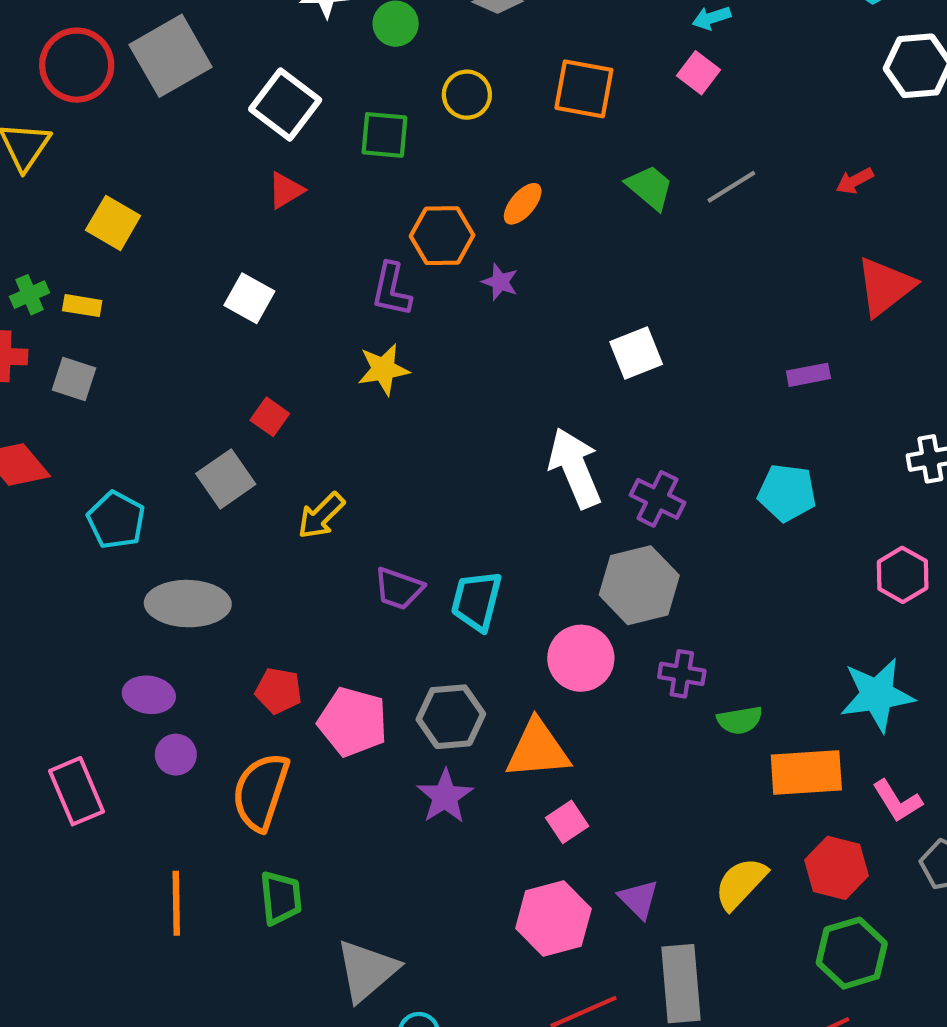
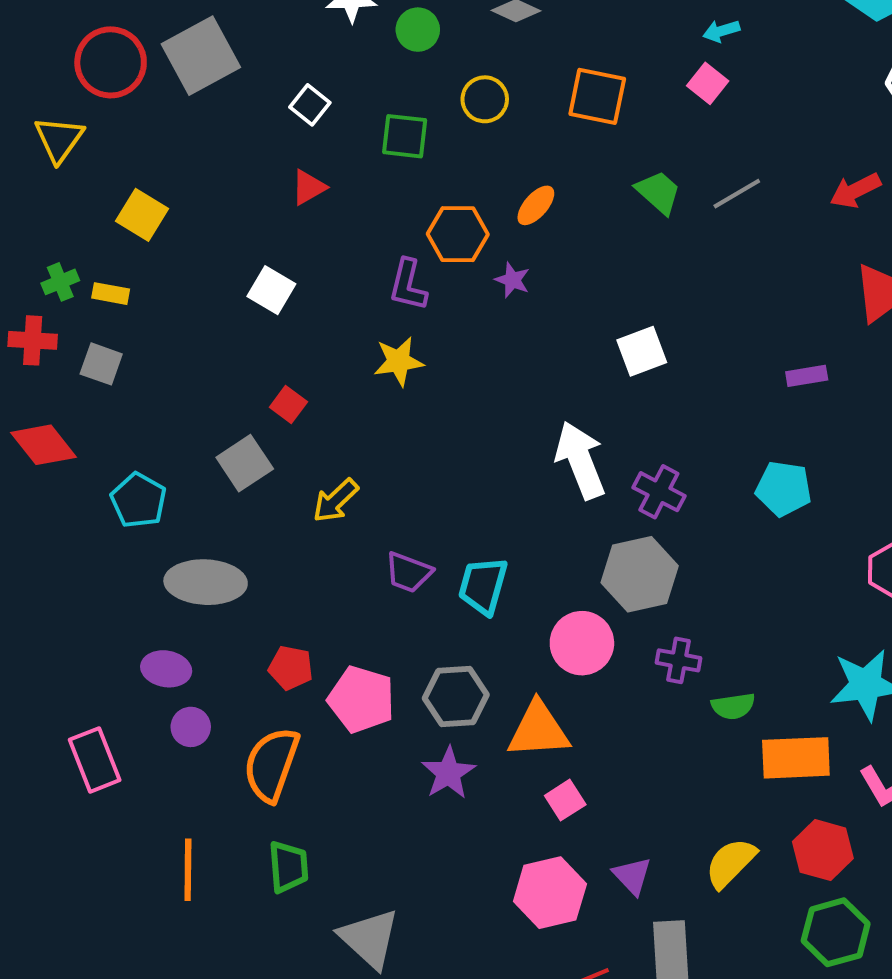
white square: (285, 105) -> (310, 105), size x0.6
red arrow: (855, 181) -> (855, 191), size x1.4
gray triangle: (367, 970) -> (369, 938), turned -38

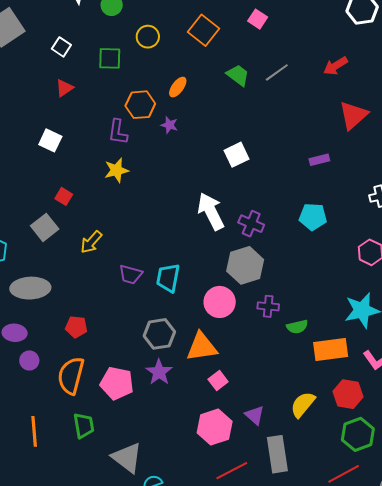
orange square: (597, 96) -> (203, 30), turned 32
pink pentagon: (361, 699) -> (117, 383), moved

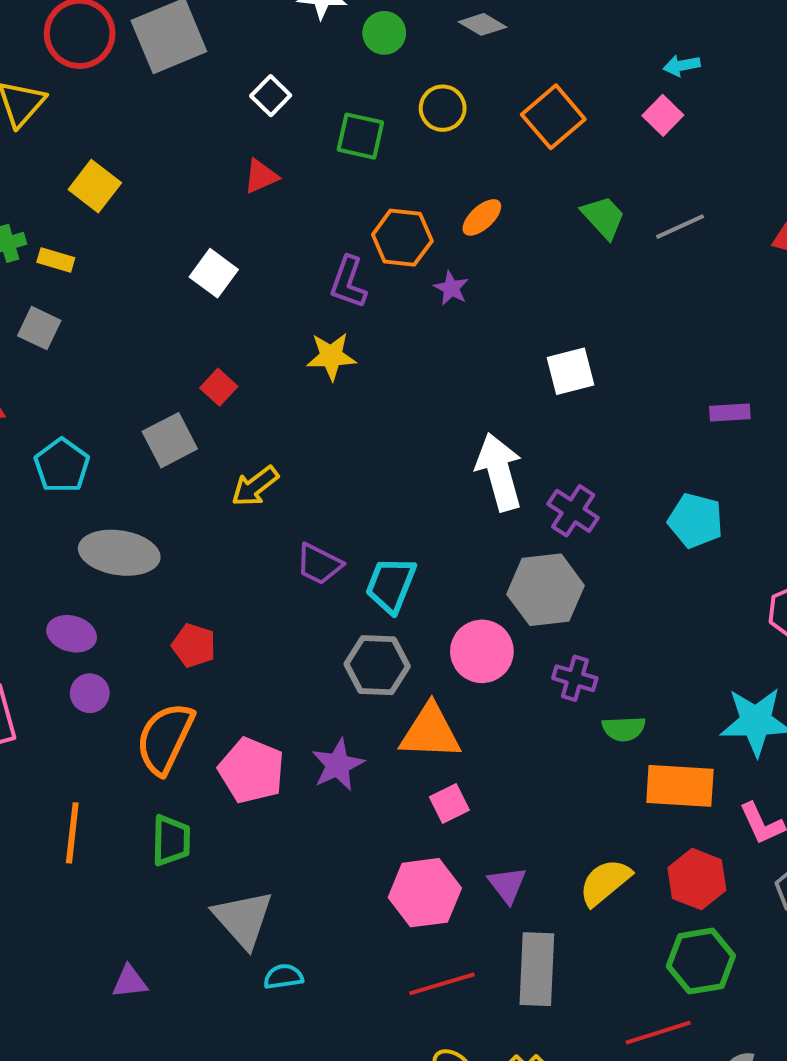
gray hexagon: (159, 334) -> (377, 665), moved

